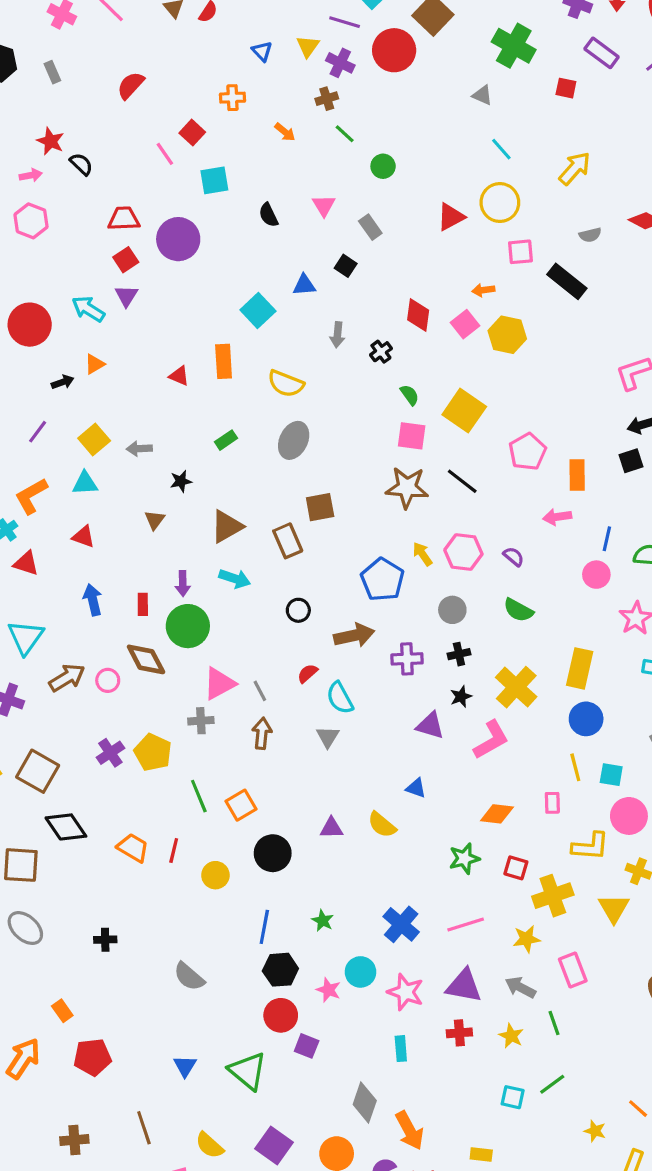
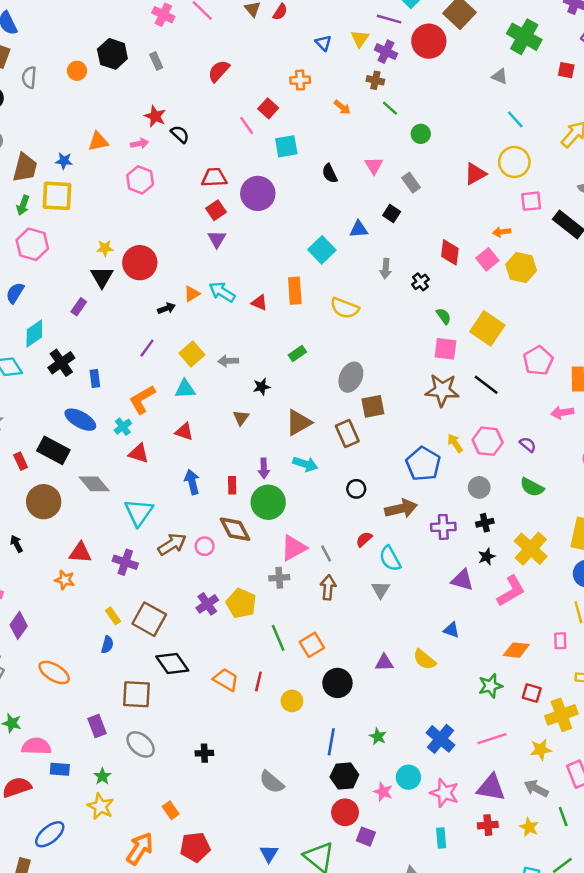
brown cross: (327, 99) -> (375, 80), turned 30
cyan arrow: (88, 309) -> (222, 292), moved
gray ellipse: (294, 440) -> (351, 377), moved

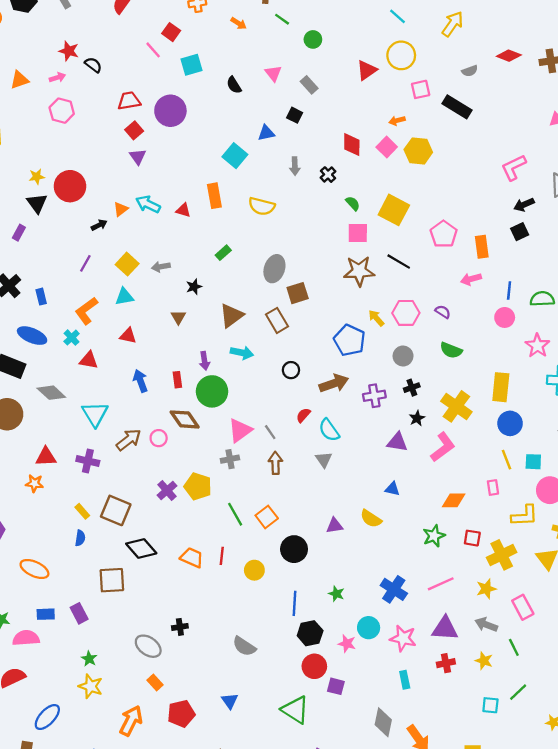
gray ellipse: (141, 744) -> (148, 646), moved
blue rectangle: (60, 769) -> (46, 614), moved
blue triangle: (269, 854) -> (230, 701), moved

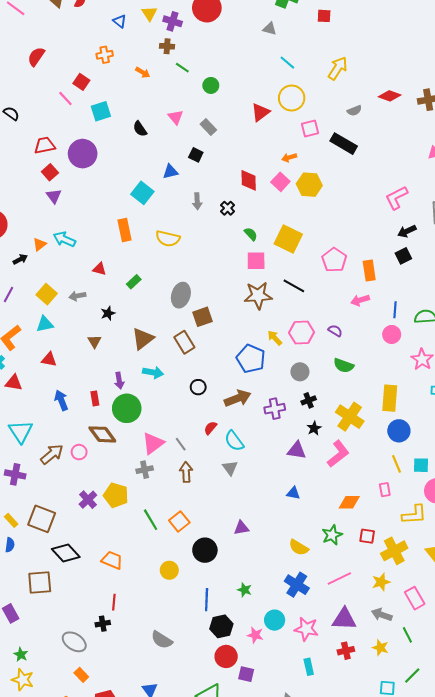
red triangle: (183, 210) -> (100, 269), moved
yellow semicircle: (371, 519) -> (299, 547), moved
red line: (222, 556) -> (114, 602), moved

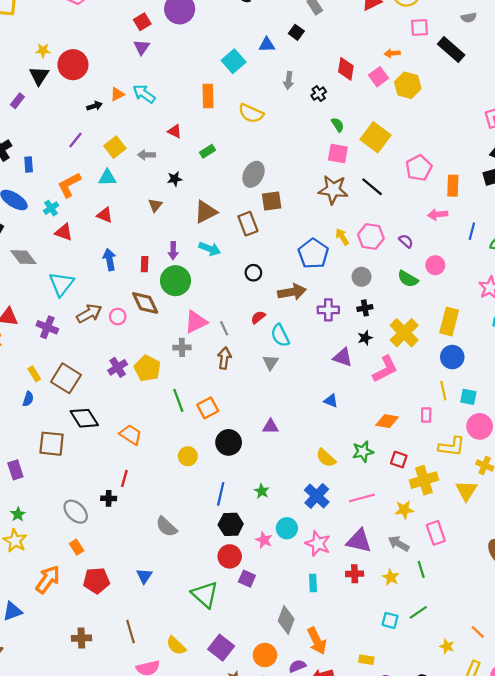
pink circle: (392, 334) -> (435, 265), moved

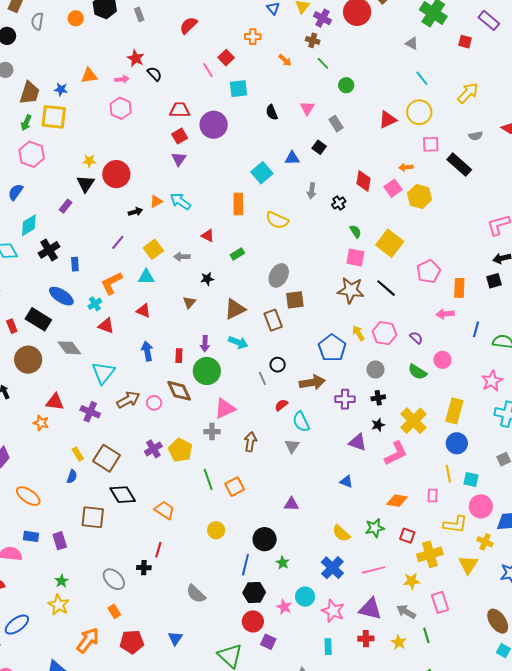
gray line: (224, 328) -> (262, 378), moved
black circle: (229, 442) -> (265, 539), moved

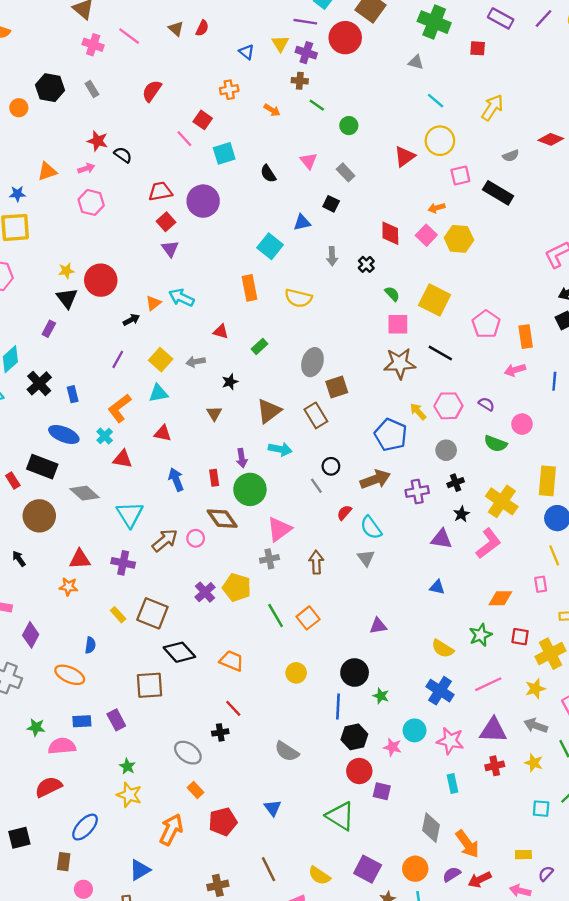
blue semicircle: (72, 477) -> (90, 645), moved
red line: (158, 550) -> (233, 708), turned -49

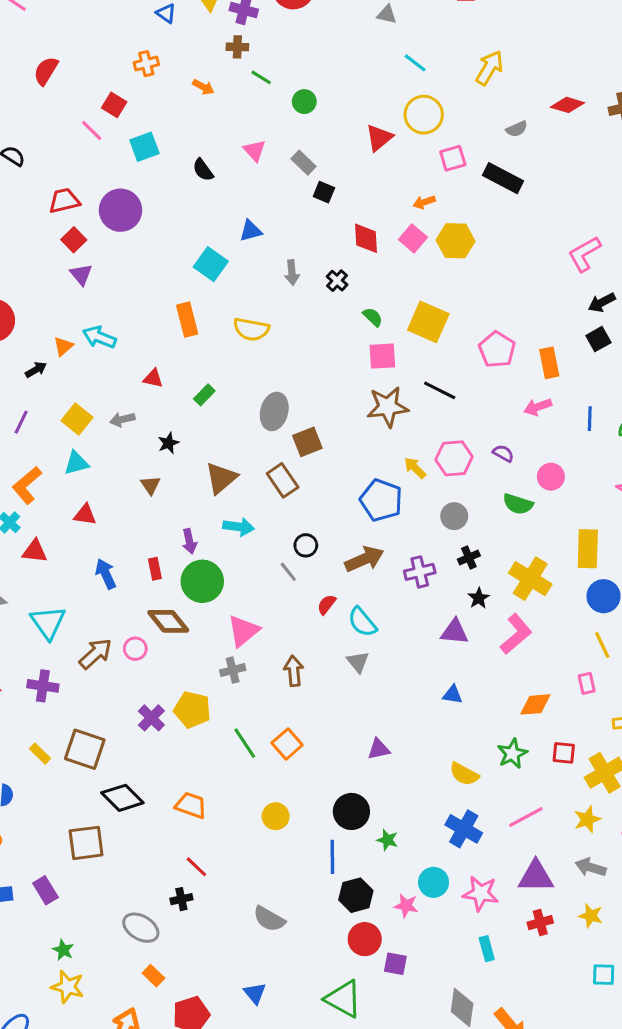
black square: (331, 204) -> (324, 192), moved

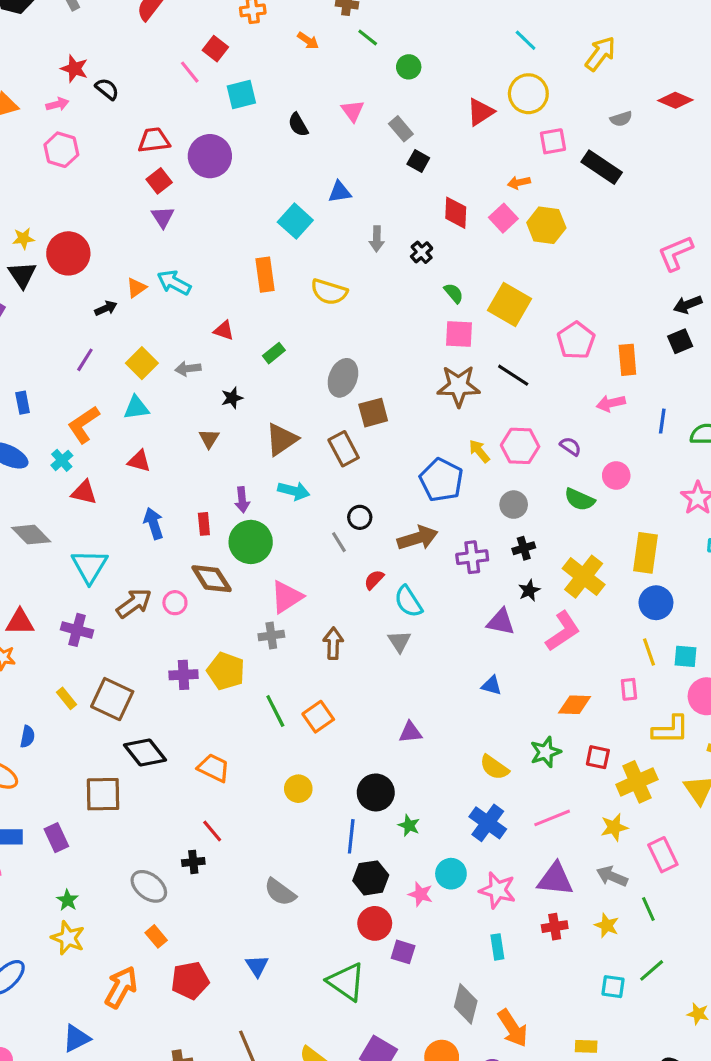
purple cross: (151, 718) -> (183, 675), turned 36

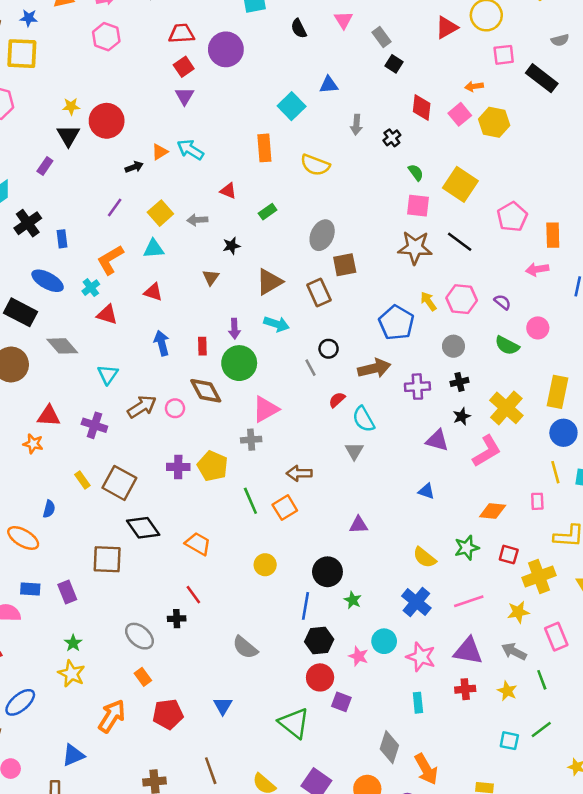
cyan triangle: (89, 566) -> (108, 374), size x0.7
brown arrow: (333, 643) -> (299, 473), moved, turned -95

